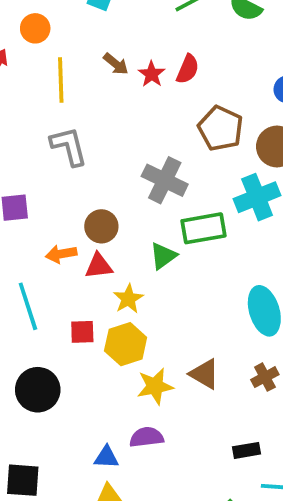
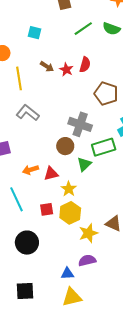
gray L-shape: (69, 146) -> (28, 113), turned -30
brown circle: (101, 226) -> (65, 146), moved

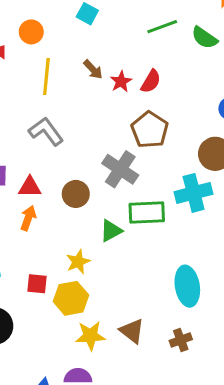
brown pentagon: (106, 94) -> (150, 130), moved
brown circle: (65, 146) -> (76, 194), moved
orange arrow: (30, 170) -> (28, 218), turned 112
red triangle: (51, 174) -> (30, 187), moved

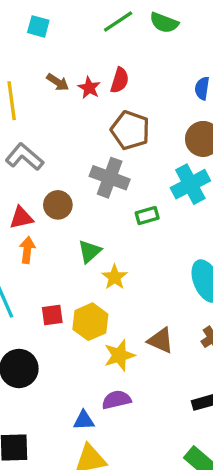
brown circle: (76, 194) -> (58, 205), moved
green rectangle: (147, 212) -> (147, 216), size x0.6
green triangle: (111, 231) -> (90, 251), moved
yellow star: (78, 262) -> (115, 277), moved

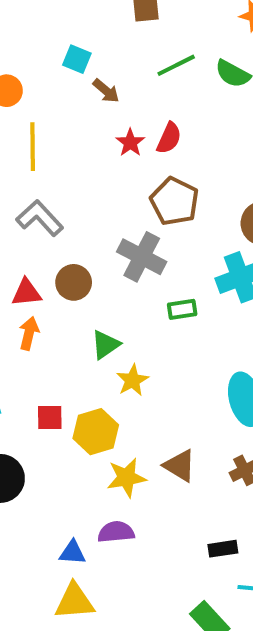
brown arrow: (58, 82) -> (106, 91), moved

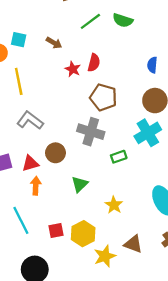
cyan square: (77, 59) -> (19, 40), moved
yellow star: (132, 380) -> (114, 205), moved

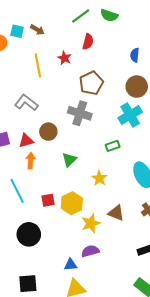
brown arrow: (54, 43) -> (37, 30), moved
red semicircle: (94, 63) -> (88, 42), moved
yellow line: (19, 81) -> (38, 65), moved
brown pentagon: (103, 97) -> (91, 83), turned 30
green rectangle: (119, 157) -> (113, 146), moved

